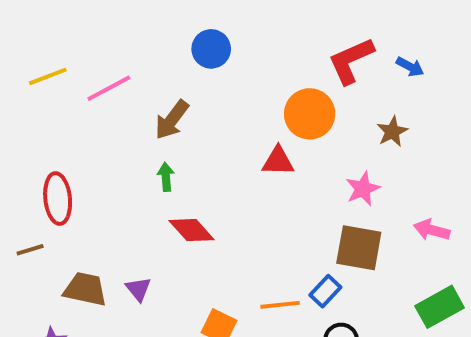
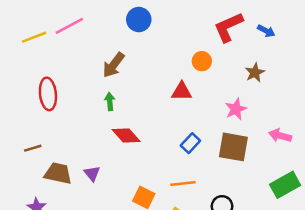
pink line: (109, 88) -> (69, 26), moved
orange circle: (310, 114) -> (202, 61), size x0.6
red ellipse: (58, 199) -> (48, 94), moved
brown line: (30, 250) -> (33, 148), moved
blue rectangle: (325, 291) -> (190, 143), moved

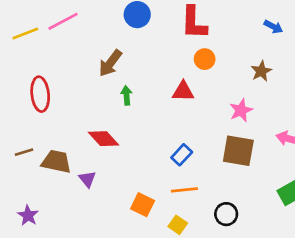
red L-shape: (228, 27) -> (194, 23), moved, turned -64
green arrow: (110, 102) -> (126, 95), moved
red diamond: (126, 136) -> (104, 139), moved
blue rectangle: (190, 143) -> (182, 155), moved
brown trapezoid: (58, 173) -> (56, 162), moved

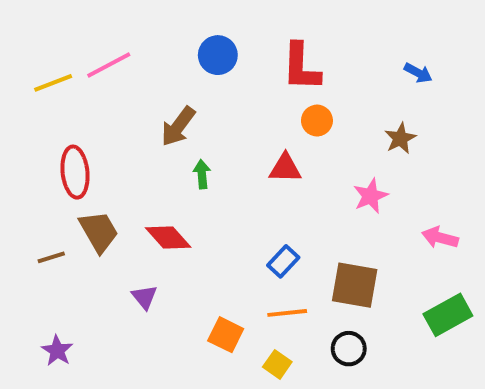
brown square: (238, 151) -> (355, 285), moved
brown trapezoid: (56, 162) -> (99, 232), moved, turned 48

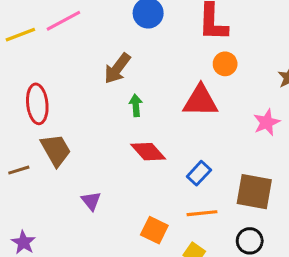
red triangle: (285, 168) -> (200, 101), size x1.4
red diamond: (168, 238) -> (148, 152), moved

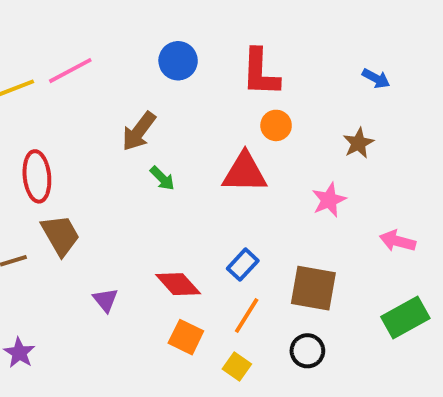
green arrow: (136, 105) -> (162, 178), turned 140
red diamond: (148, 152) -> (178, 284), moved
orange line: (202, 213) -> (247, 316), turned -52

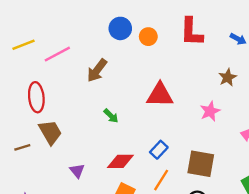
pink line: (70, 71) -> (57, 54), moved
red L-shape: (260, 73) -> (191, 32), moved
orange circle: (276, 125) -> (148, 37), moved
green arrow: (162, 178) -> (111, 116), moved
red diamond: (178, 284) -> (120, 161), turned -48

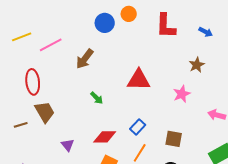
orange circle: (148, 37) -> (129, 14), moved
brown square: (201, 164) -> (174, 139), size x0.7

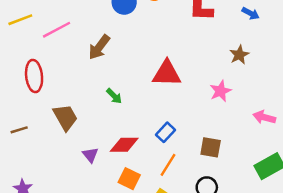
brown trapezoid: (45, 112) -> (65, 117), moved
purple triangle: (68, 145) -> (90, 155), moved

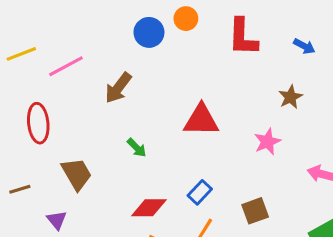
brown square: (211, 147) -> (255, 211), turned -30
purple triangle: (90, 155) -> (57, 220), moved

